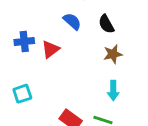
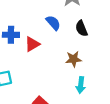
brown star: (113, 54) -> (73, 59), moved

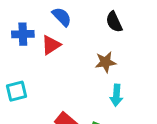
blue semicircle: (53, 23) -> (62, 17), moved

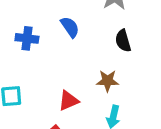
red triangle: (51, 45) -> (68, 101), moved

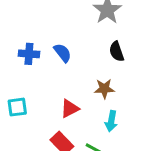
blue semicircle: (70, 27) -> (63, 53), moved

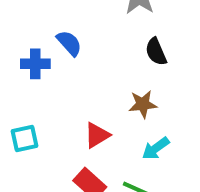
blue semicircle: (63, 53) -> (69, 43), moved
cyan arrow: (111, 121) -> (156, 148), turned 48

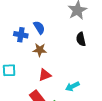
brown star: (143, 104) -> (40, 50), moved

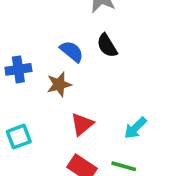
blue semicircle: (39, 28) -> (72, 51), moved
black semicircle: (81, 39) -> (107, 45), moved

